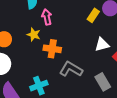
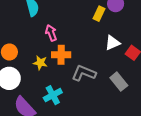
pink arrow: (47, 17) -> (51, 33), moved
yellow star: (34, 35) -> (40, 63), moved

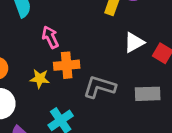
gray rectangle: (119, 82) -> (148, 94), turned -48

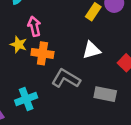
white triangle: (134, 42) -> (91, 50), moved
yellow star: (40, 79) -> (19, 45), moved

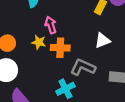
cyan cross: (26, 99) -> (65, 89), moved

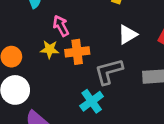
gray L-shape: (83, 67) -> (109, 71), turned -30

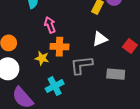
yellow star: (50, 49) -> (42, 58), moved
cyan cross: (92, 101) -> (55, 86), moved

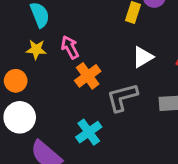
orange cross: (59, 47) -> (88, 76), turned -30
yellow star: (42, 58) -> (36, 49), moved

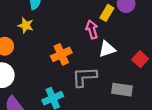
pink arrow: (70, 47) -> (92, 29), moved

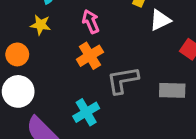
pink arrow: (92, 29) -> (91, 22), moved
white triangle: (107, 49) -> (160, 20), moved

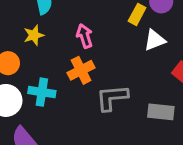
yellow star: (41, 25) -> (34, 35), turned -30
cyan cross: (86, 112) -> (42, 92), moved, turned 35

